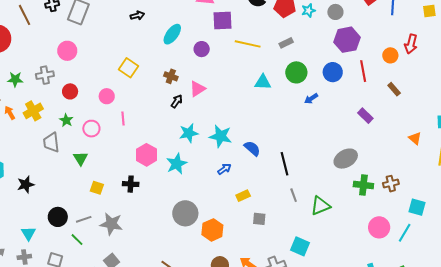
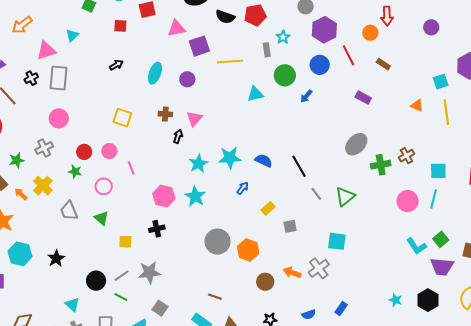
cyan star: (308, 10) -> (283, 37), moved
gray rectangle: (286, 43) -> (267, 50), turned -56
red circle: (70, 91) -> (84, 152), moved
green star: (66, 120) -> (75, 172), moved

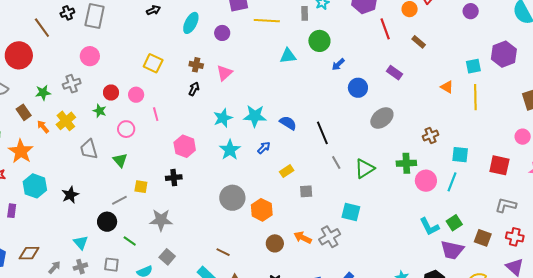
blue circle: (320, 65) -> (358, 88), moved
black arrow: (178, 136) -> (194, 89), moved
green cross: (381, 165) -> (406, 163), moved
cyan star: (195, 196) -> (230, 150), moved
gray line: (122, 276) -> (119, 200), moved

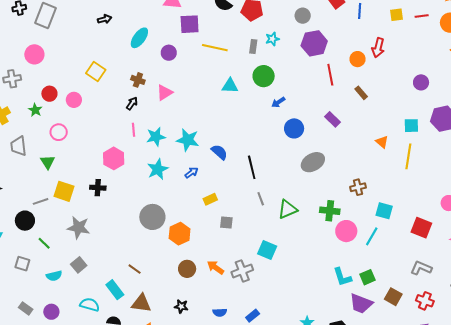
purple circle: (471, 11) -> (421, 82), moved
pink line: (156, 114) -> (134, 130), moved
yellow square: (141, 187) -> (64, 191), size x1.5

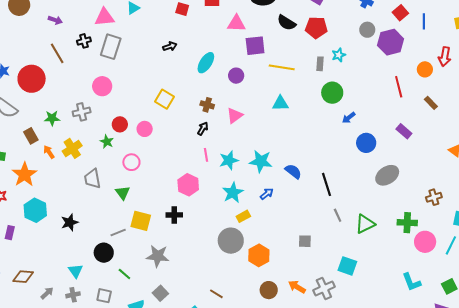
purple hexagon: (314, 43) -> (391, 42), moved
cyan triangle: (230, 86) -> (280, 103), moved
yellow rectangle: (210, 199) -> (243, 216), moved
cyan L-shape: (342, 277) -> (412, 282), moved

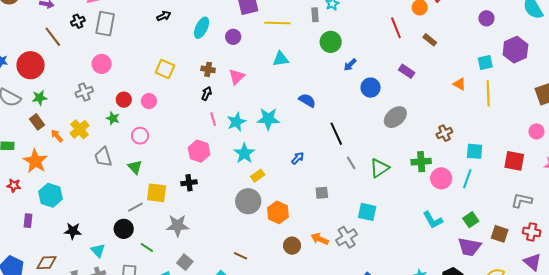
green star: (52, 118) -> (40, 98), moved
blue semicircle: (293, 171) -> (307, 100), moved
blue arrow: (267, 194) -> (298, 158), moved
black star: (70, 222) -> (73, 231), moved, turned 30

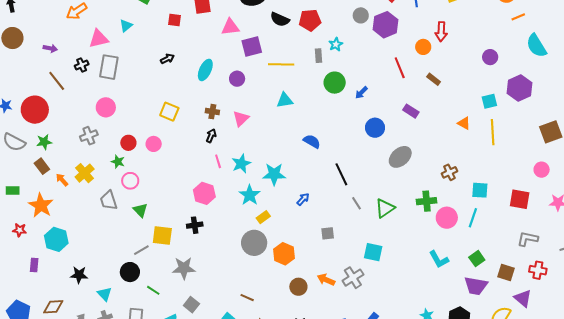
blue arrow: (350, 65) -> (361, 93), moved
cyan star: (268, 119) -> (274, 174), moved
pink circle: (140, 136) -> (130, 181), moved
purple triangle: (532, 262) -> (523, 298), moved

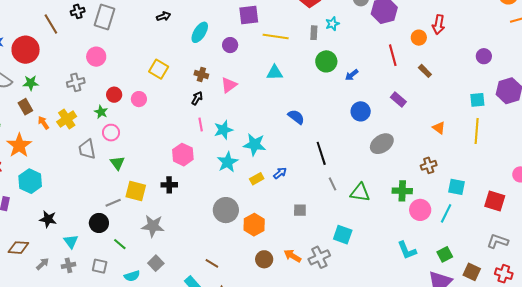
orange triangle: (464, 123) -> (439, 128), moved
green triangle: (385, 208) -> (360, 193), turned 35
yellow rectangle: (263, 217) -> (257, 179), moved

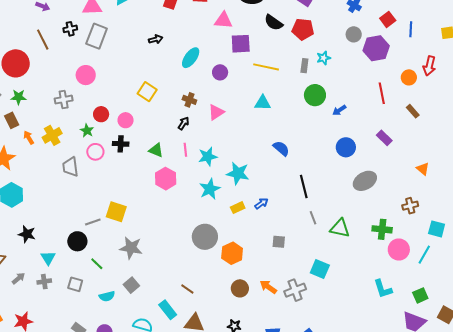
green triangle: (117, 163) -> (156, 150), moved, turned -35
black cross: (169, 185) -> (121, 144), moved

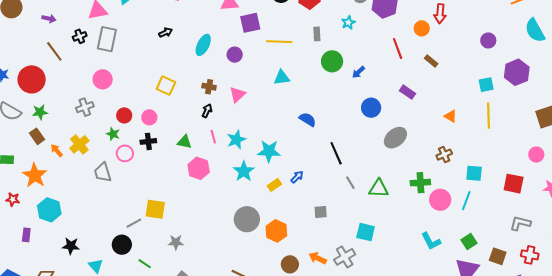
cyan star: (324, 58) -> (348, 23), moved
gray star: (131, 248) -> (176, 242), size x0.7

